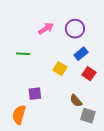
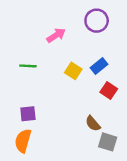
purple circle: (75, 29) -> (97, 21), moved
yellow square: (60, 69) -> (73, 71), moved
purple square: (35, 94) -> (28, 114), moved

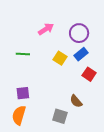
purple circle: (97, 21) -> (79, 33), moved
gray square: (108, 142) -> (60, 116), moved

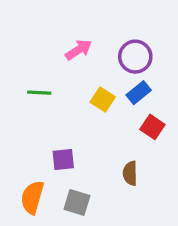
purple square: (23, 93) -> (63, 160), moved
brown semicircle: (76, 101) -> (130, 173), turned 40
gray square: (60, 116) -> (77, 202), moved

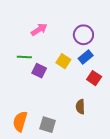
pink arrow: (79, 50) -> (39, 29), moved
purple square: (63, 160) -> (39, 71), moved, turned 32

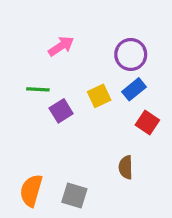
yellow square: (63, 61) -> (99, 96), turned 32
purple square: (39, 71) -> (61, 111), turned 32

